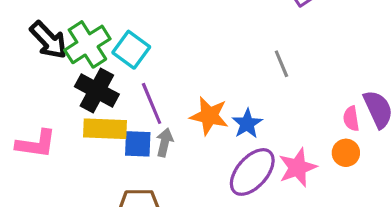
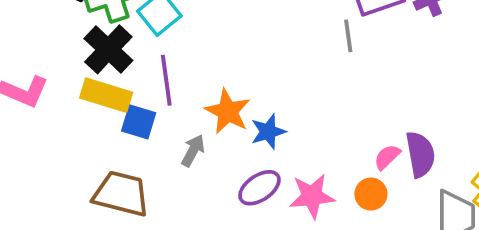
gray line: (281, 64) -> (348, 36), moved
pink semicircle: (351, 119) -> (387, 157), turned 40
gray arrow: (165, 142) -> (193, 151), moved
purple ellipse: (252, 172) -> (259, 188), size x0.7

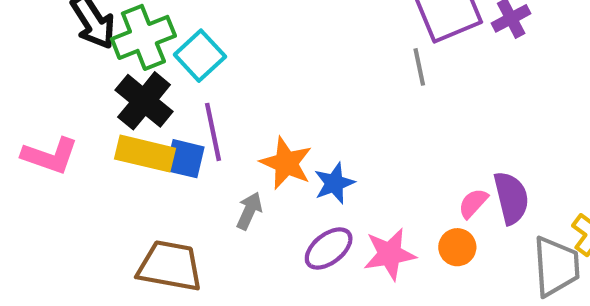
blue square: (139, 122) -> (185, 159), moved

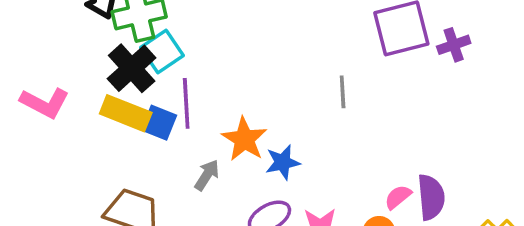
cyan square: (200, 56) -> (162, 51), moved
gray line: (419, 67) -> (343, 92), moved

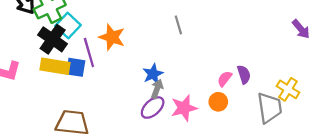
orange star: (244, 139) -> (112, 37), moved
gray arrow: (207, 175) -> (157, 89), moved
purple semicircle: (431, 197) -> (244, 74), size x0.7

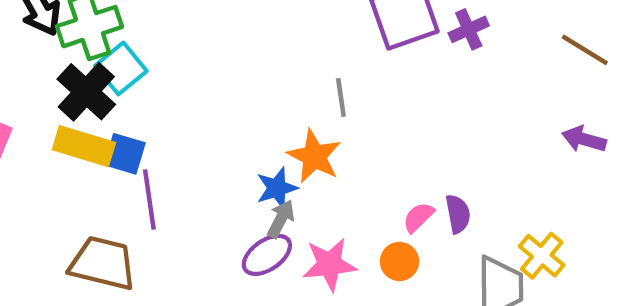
purple arrow: (301, 29) -> (584, 139), turned 138
orange star: (112, 37) -> (314, 156), moved
purple line: (89, 53) -> (149, 199), moved

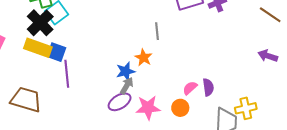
orange star: (314, 156) -> (144, 58), size x0.7
yellow cross: (542, 256) -> (246, 108), turned 35
brown trapezoid: (103, 263) -> (26, 100), moved

